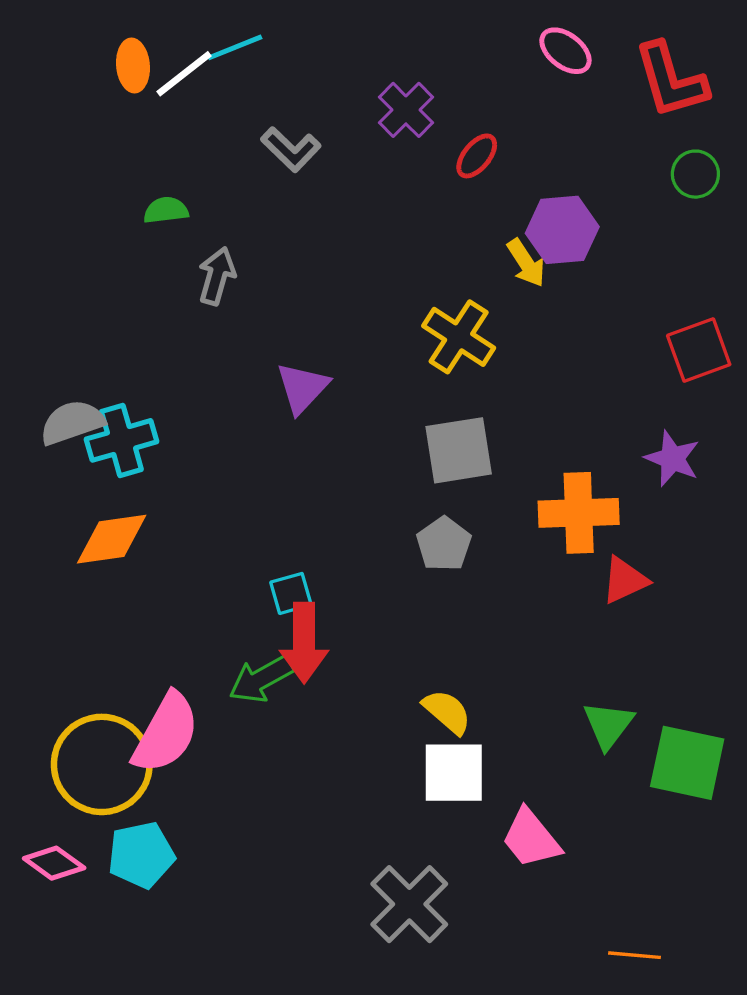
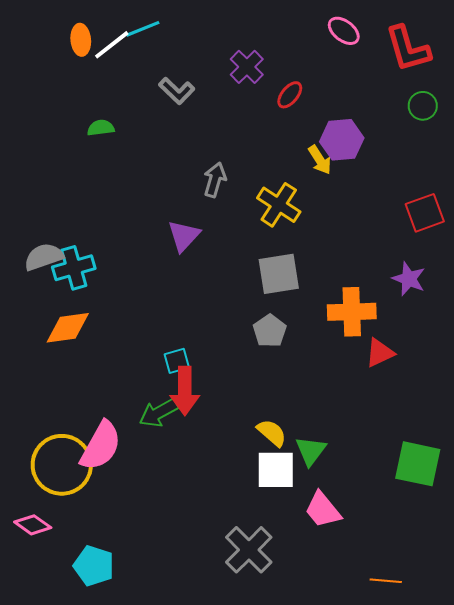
gray arrow: (217, 276) -> (215, 180), moved
green triangle: (608, 725) -> (311, 451), moved
cyan pentagon: (141, 855) -> (94, 566), moved, turned 30

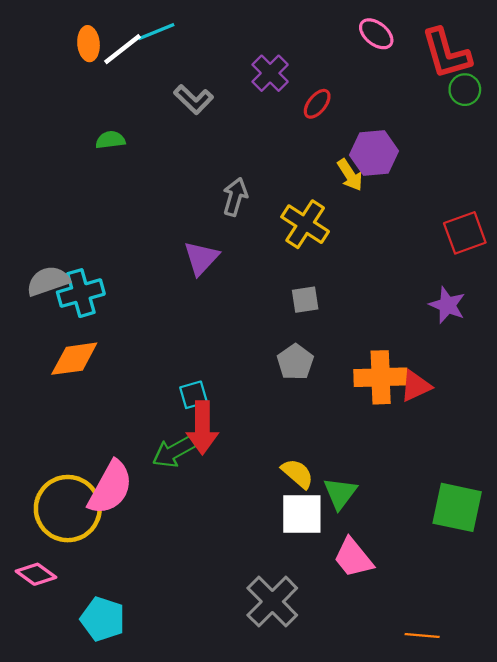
green circle: (423, 106) -> (465, 90), moved
gray square: (279, 274) -> (305, 300), size x0.6
orange cross: (352, 312) -> (381, 377), moved

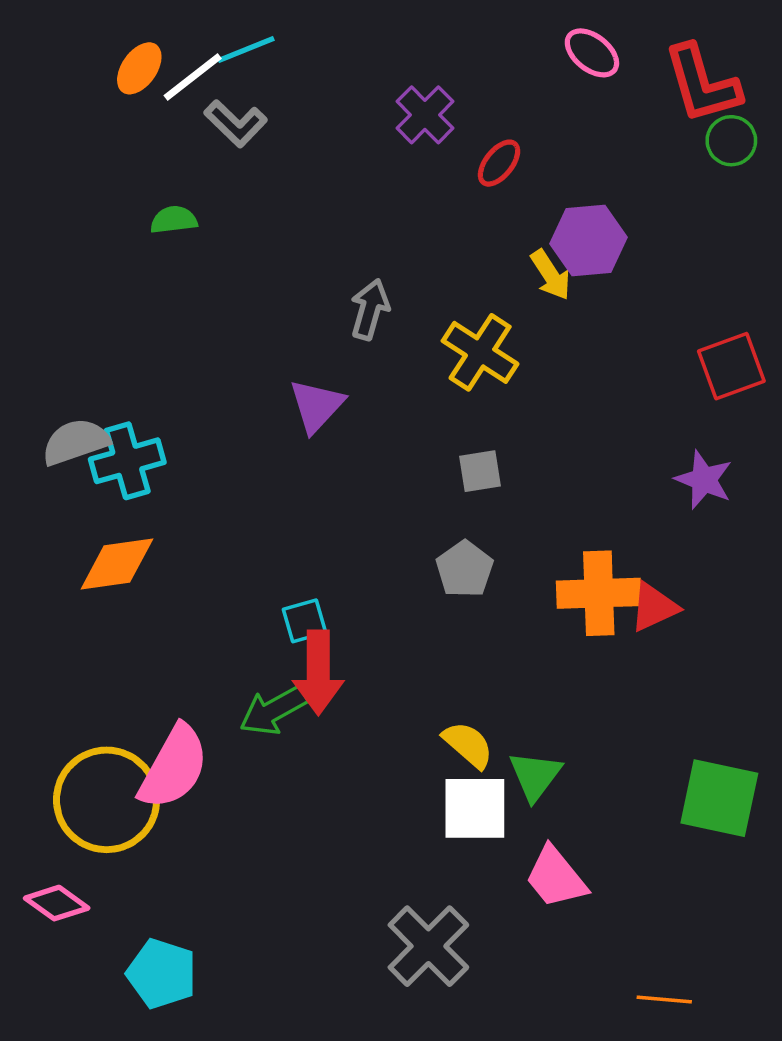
orange ellipse: (89, 44) -> (139, 68), turned 40
gray L-shape: (194, 99) -> (236, 123), moved

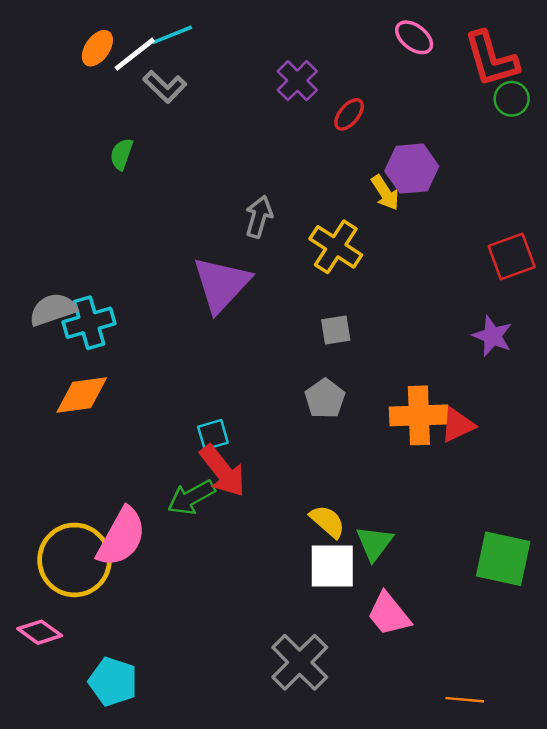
green semicircle: (174, 220) -> (121, 154), turned -64
purple triangle: (317, 406) -> (221, 284), size x1.5
red arrow: (318, 672) -> (223, 471), turned -38

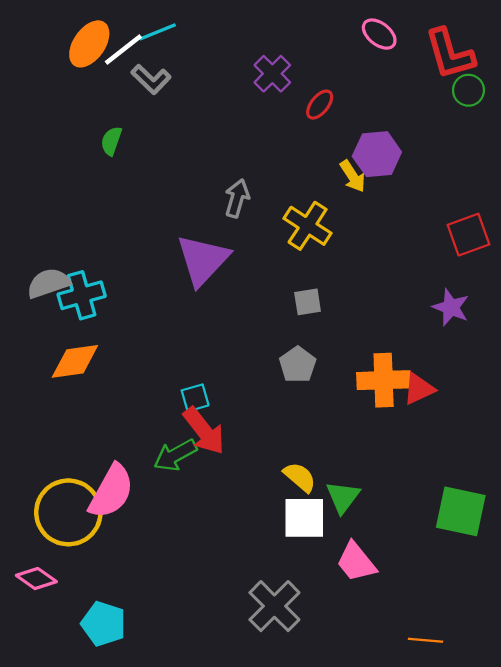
orange ellipse: (97, 48) -> (89, 44), size x1.4

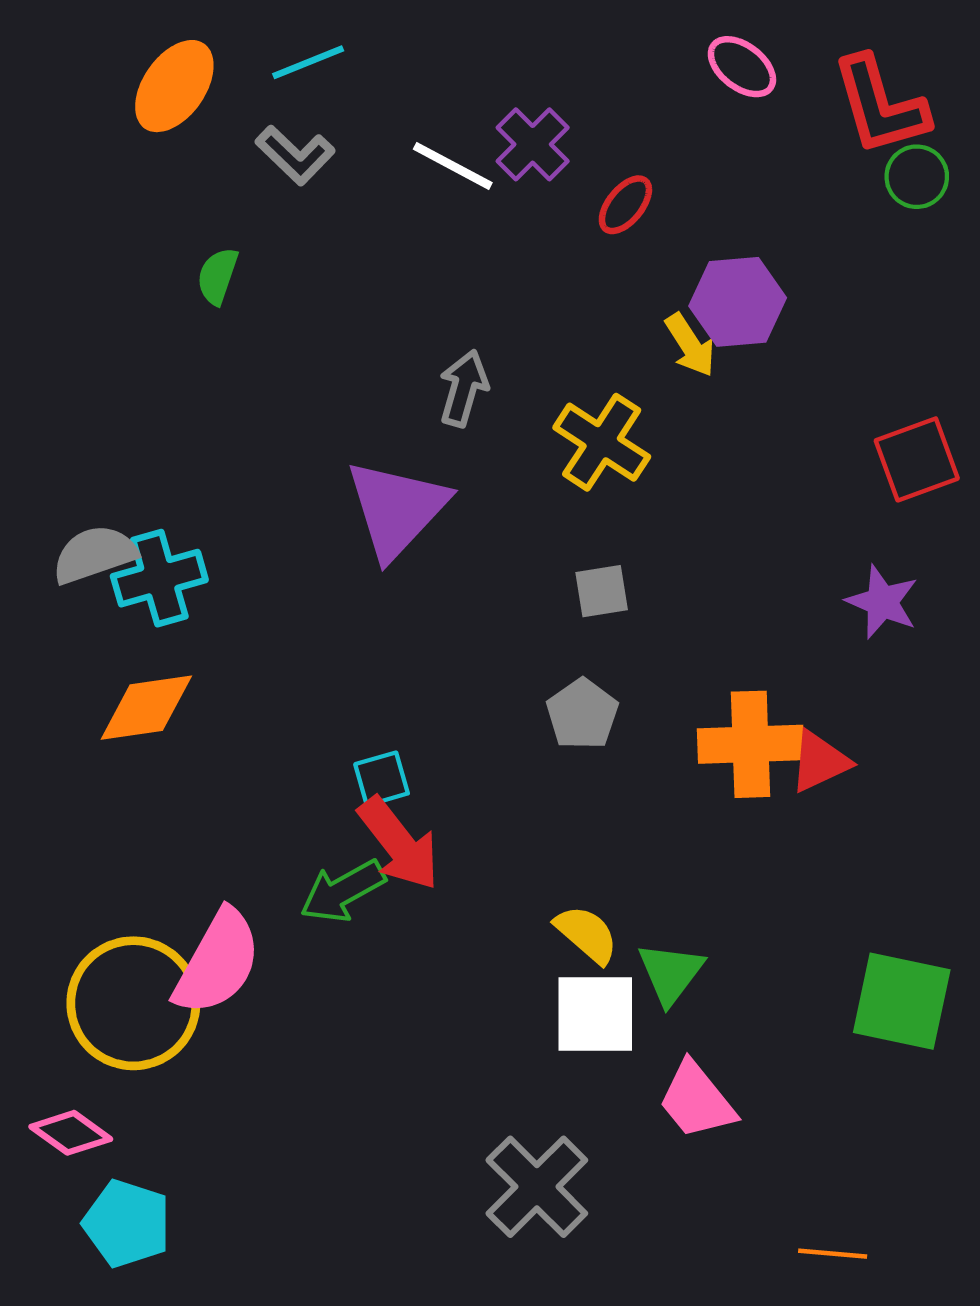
white line: (123, 49) -> (453, 166), moved, turned 66
cyan pentagon: (104, 624) -> (127, 1223), moved

